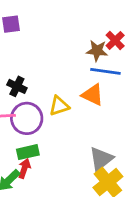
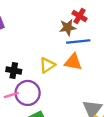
yellow triangle: (59, 106) -> (47, 65), moved

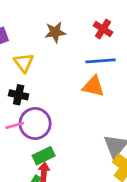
brown star: (68, 27) -> (55, 32), moved
yellow triangle: (47, 65) -> (24, 63), moved, turned -35

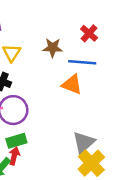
brown star: (55, 32) -> (53, 48), moved

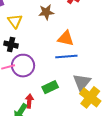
blue line: (82, 62) -> (66, 56), moved
green rectangle: (16, 141) -> (50, 87), moved

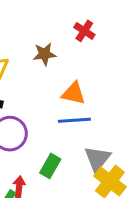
green rectangle: (50, 87) -> (50, 166), turned -35

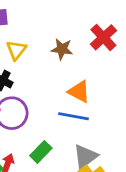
red cross: (84, 31) -> (103, 37), size x1.4

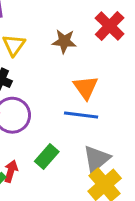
orange triangle: (79, 92) -> (86, 87), turned 30

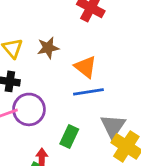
brown star: (64, 41) -> (48, 48), moved

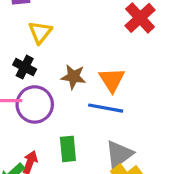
brown star: (48, 48) -> (73, 77), moved
green rectangle: (69, 137) -> (68, 149), turned -50

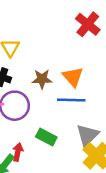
green rectangle: (68, 149) -> (46, 137), turned -48

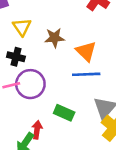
brown star: (42, 79) -> (55, 38), moved

